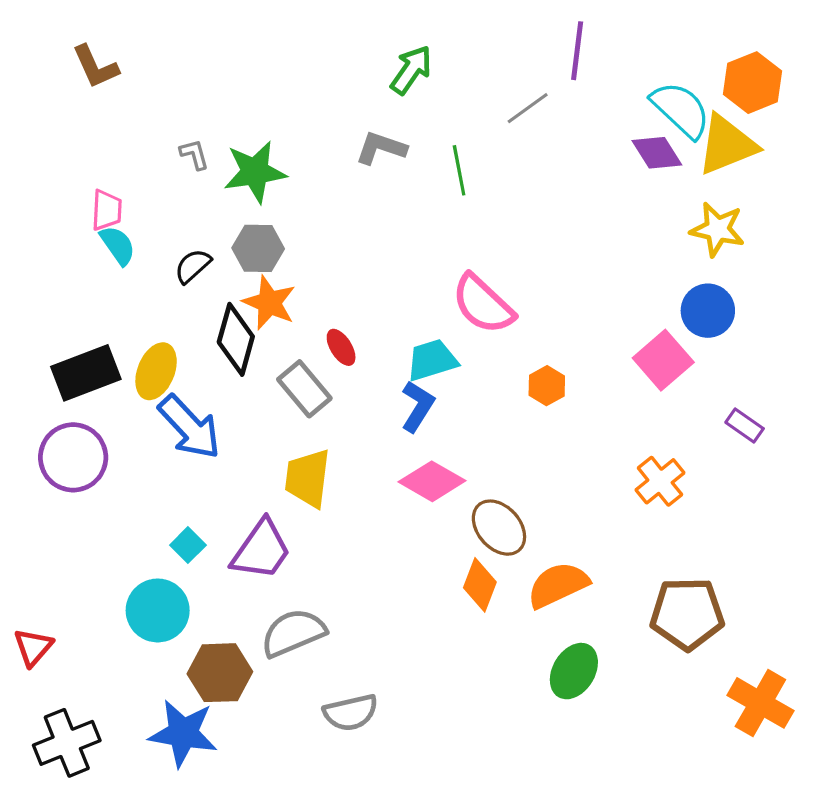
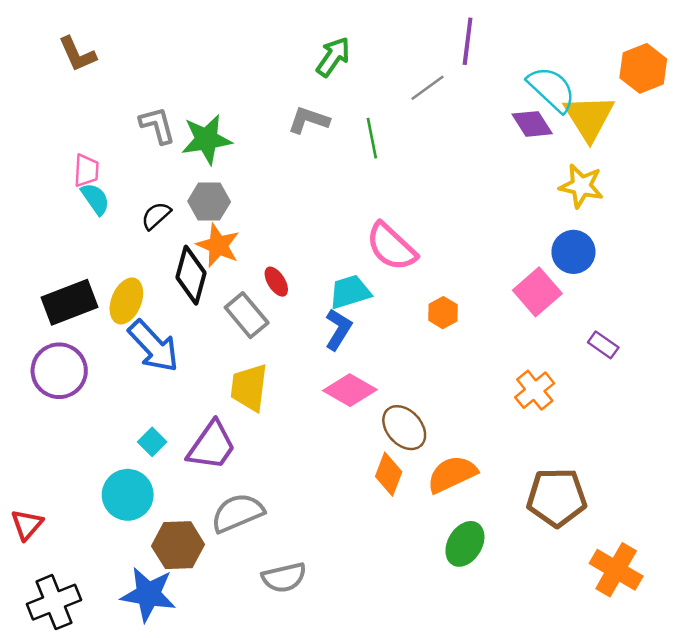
orange hexagon: (753, 83) -> (643, 68), moved
yellow triangle: (727, 145) -> (589, 117), turned -40
gray L-shape: (194, 154) -> (157, 125), size x1.5

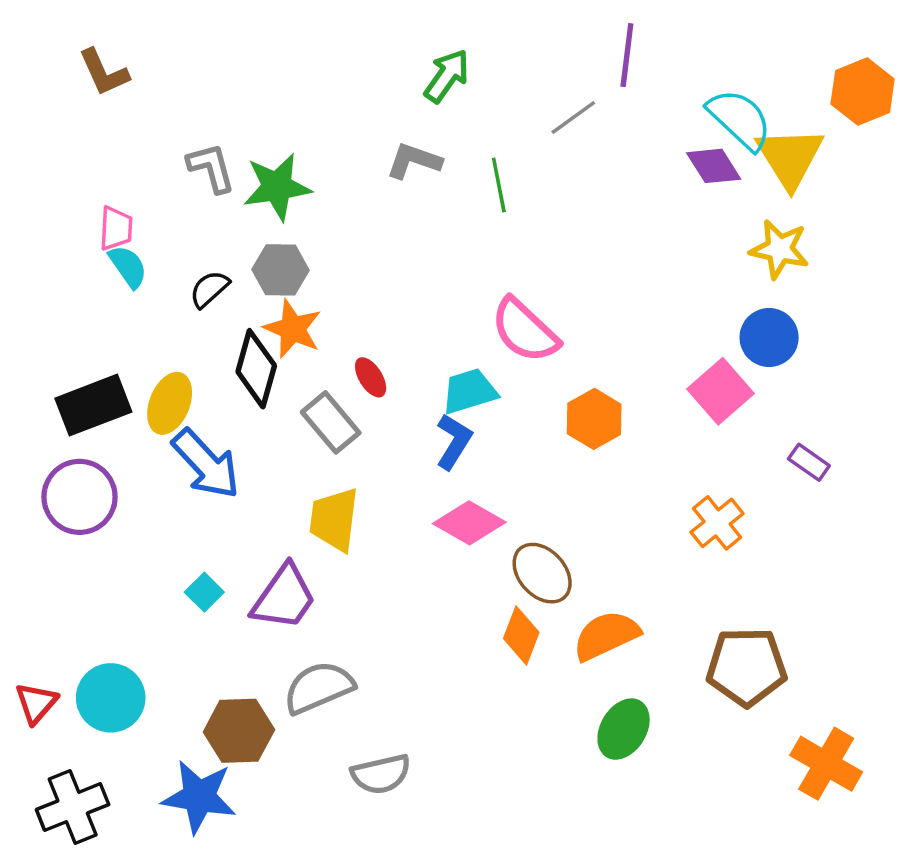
orange hexagon: (443, 313) -> (594, 419), size x1.4
cyan circle: (128, 495) -> (111, 698), moved

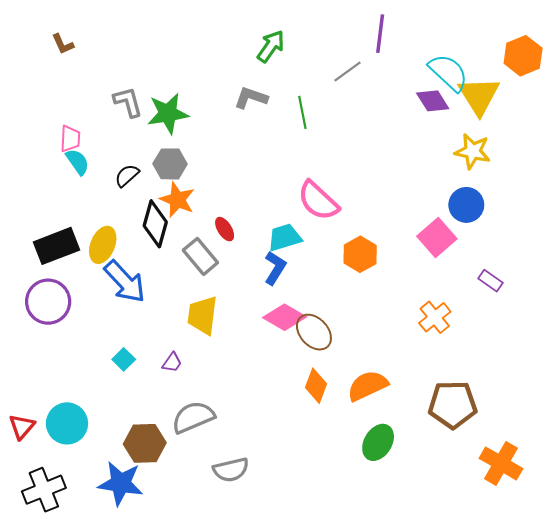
brown L-shape: (104, 72) -> (63, 44), size x0.7
brown ellipse: (542, 573) -> (314, 332), moved
purple trapezoid: (284, 597) -> (172, 363), size x0.5

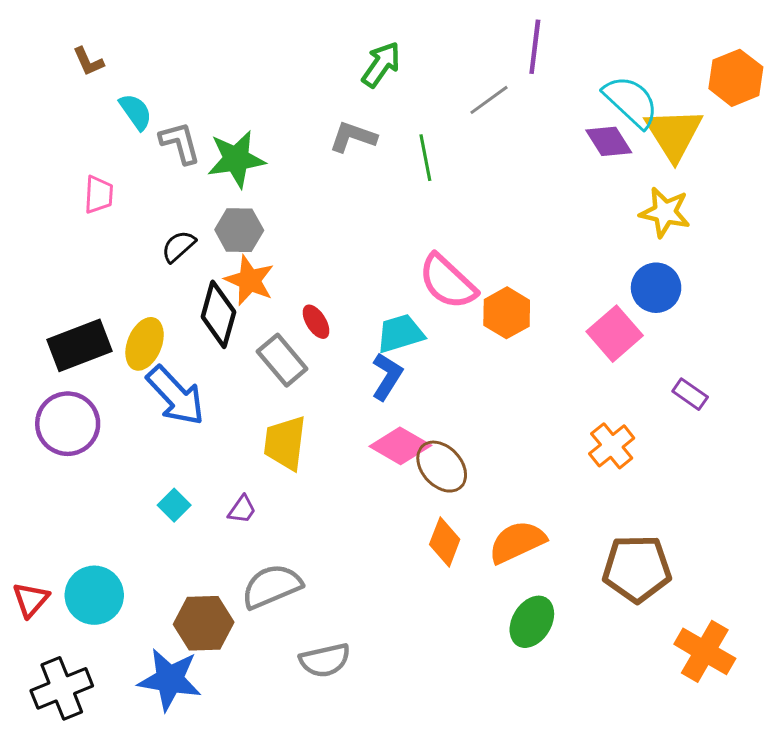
cyan semicircle: (78, 162) -> (136, 112), moved
orange hexagon: (360, 254) -> (507, 313), moved

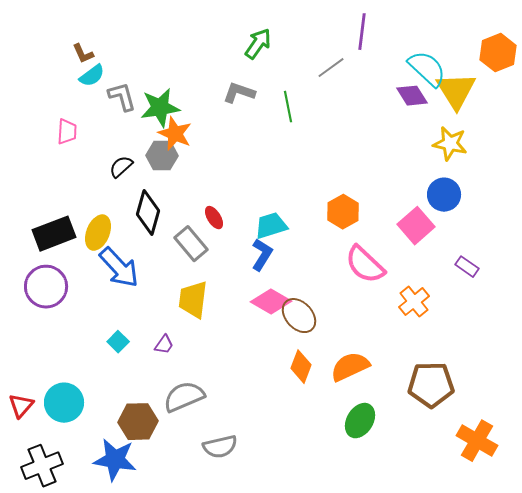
brown L-shape: (88, 62) -> (83, 54), moved
cyan semicircle: (136, 112) -> (92, 76), turned 88
orange star: (249, 280) -> (175, 134), moved
pink semicircle: (448, 282) -> (365, 265), moved

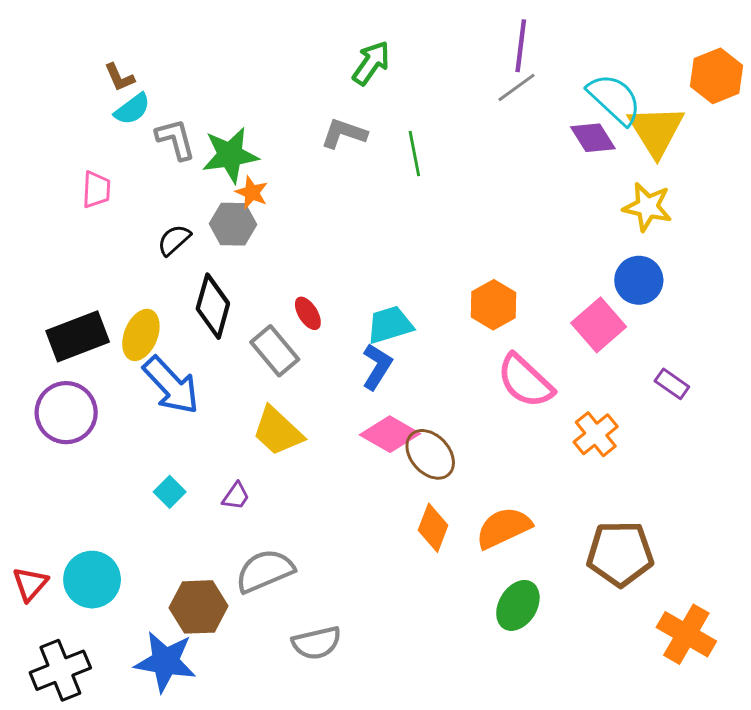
gray line: (331, 68) -> (517, 87), moved
orange star: (175, 134) -> (252, 192), size x0.7
yellow trapezoid: (193, 300) -> (278, 431), turned -54

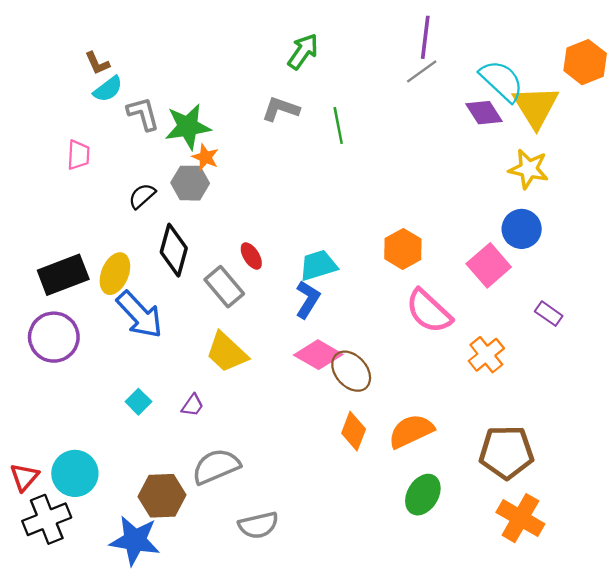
orange cross: (686, 634) -> (520, 518), moved
black cross: (60, 670) -> (47, 519), moved

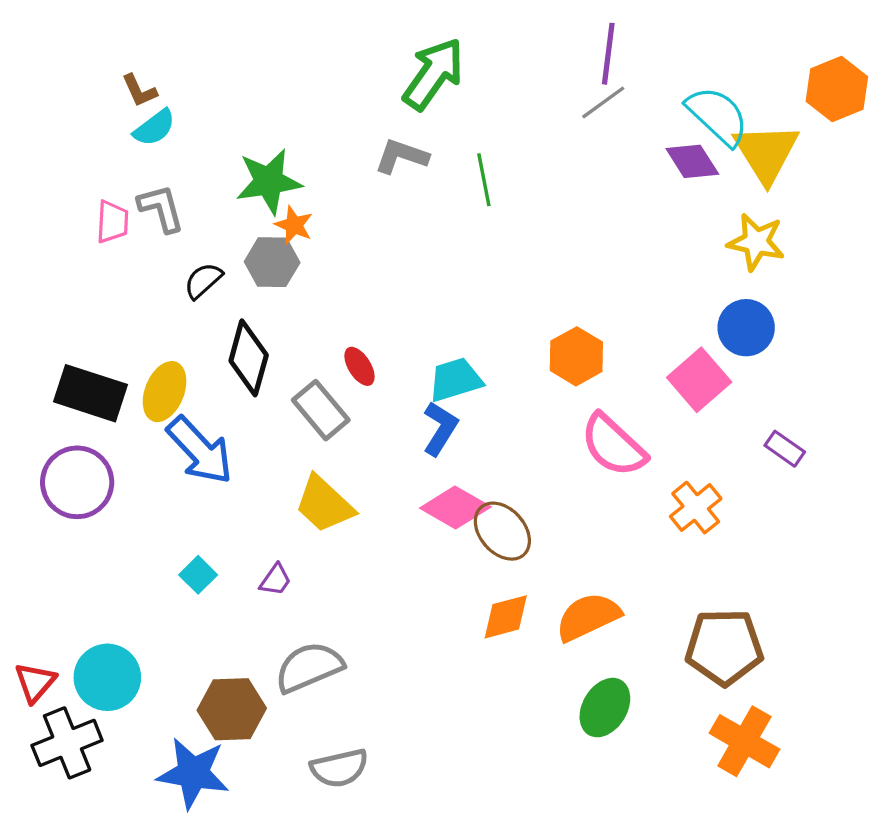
green arrow: (303, 51) -> (433, 74), size x1.4
gray L-shape: (143, 114) -> (161, 208), moved
black rectangle: (63, 275) -> (91, 393), turned 39
orange diamond: (354, 431) -> (506, 617), turned 54
gray semicircle: (258, 525) -> (339, 768), moved

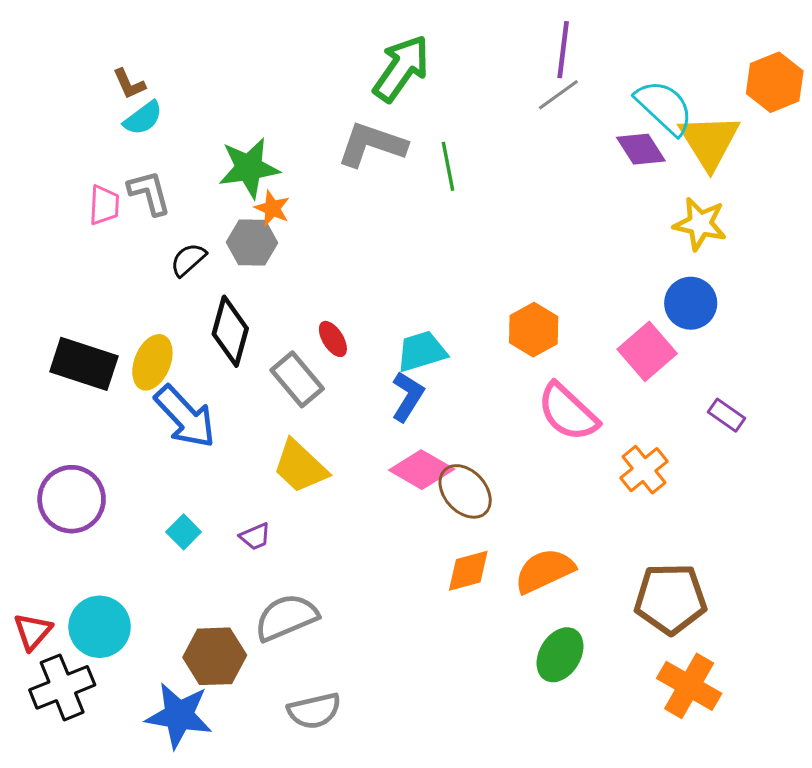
gray L-shape: (402, 156) -> (372, 145), size x1.4
purple circle: (77, 482) -> (72, 499), moved
purple trapezoid: (275, 580) -> (255, 537), turned 32

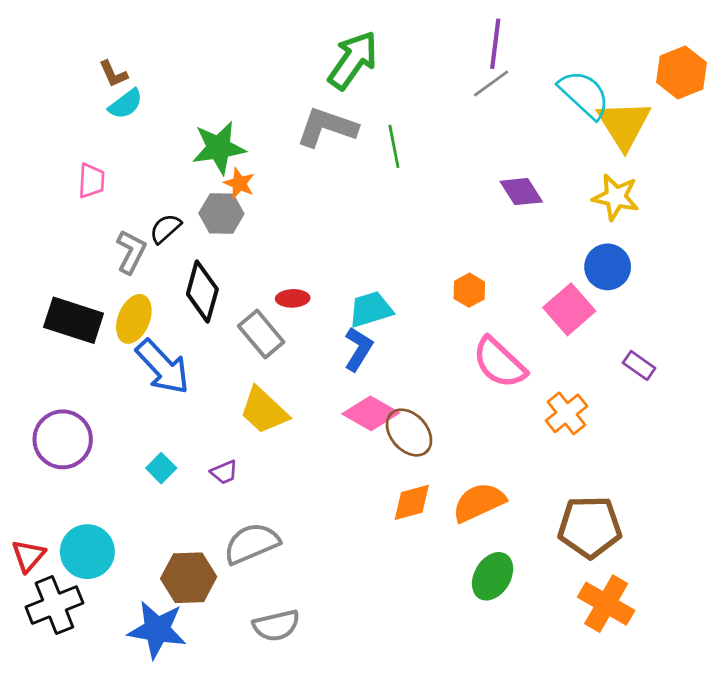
purple diamond: (641, 149) -> (521, 192), moved
gray L-shape: (149, 193) -> (131, 252), moved, turned 42
orange hexagon: (534, 330) -> (469, 290), size x0.7
red ellipse: (333, 339) -> (293, 298), turned -60

